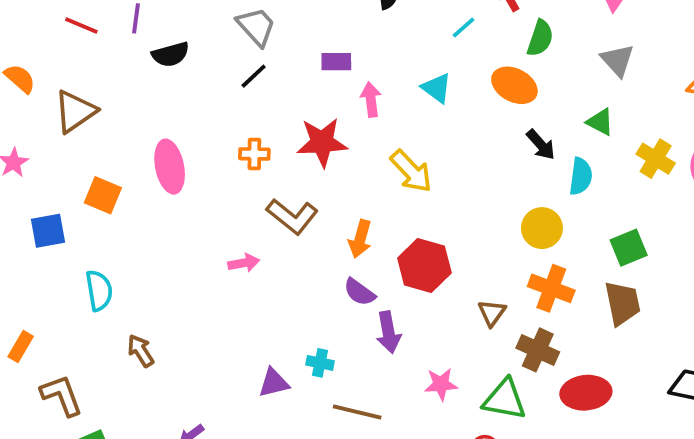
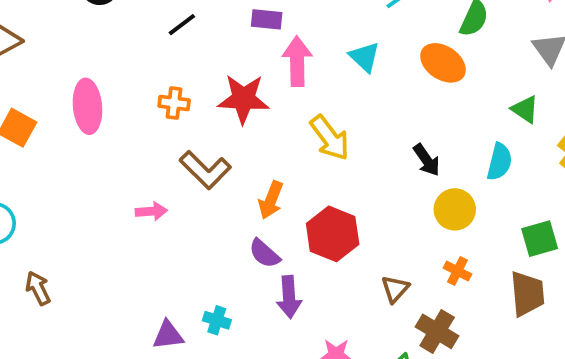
pink arrow: (371, 100) -> (297, 61), size x1.4
black arrow: (541, 145) -> (427, 160), moved
orange cross: (551, 288) -> (457, 271), size x0.6

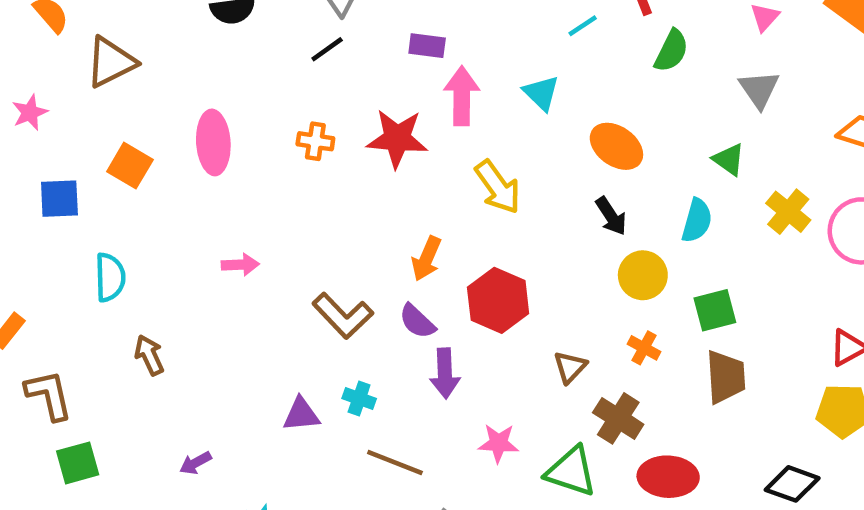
orange ellipse: (443, 63) -> (616, 146), moved
brown L-shape: (205, 170) -> (343, 316), moved
pink arrow: (151, 211) -> (240, 265), moved
green square: (540, 239) -> (715, 310), moved

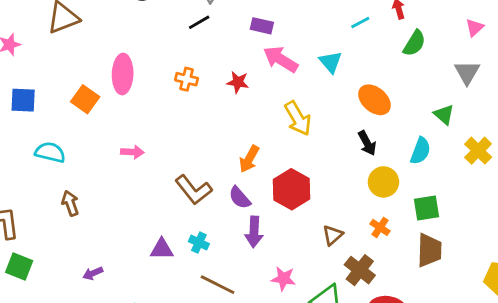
pink arrow: (462, 96) -> (281, 59), turned -64
red star: (397, 139) -> (238, 82), size x0.6
orange square: (130, 166) -> (85, 99), moved
cyan semicircle: (110, 277) -> (50, 152), turned -80
green square: (78, 463) -> (19, 267), turned 32

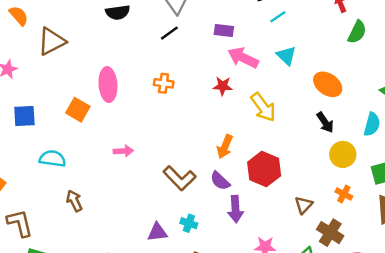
cyan line: (360, 22) -> (278, 17), moved
red star: (238, 82) -> (223, 86), moved

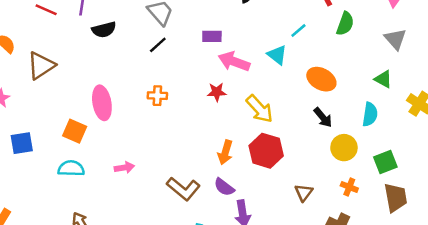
cyan line: (278, 17) -> (298, 31), moved
cyan semicircle: (52, 159) -> (71, 168), moved
red hexagon: (264, 169) -> (266, 151), moved
brown triangle: (304, 205) -> (304, 193), moved

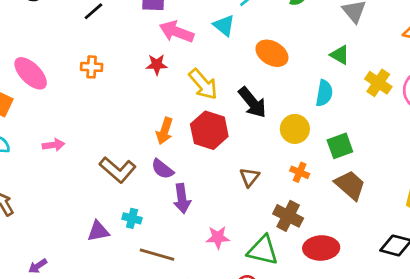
pink ellipse: (102, 103) -> (31, 73), turned -36
black arrow: (323, 117) -> (252, 102), moved, size x1.4
brown trapezoid: (396, 198) -> (350, 185), turned -40

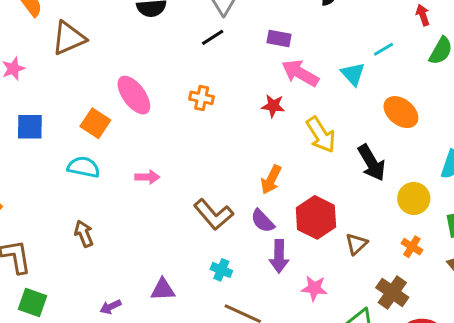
red hexagon: (209, 130) -> (316, 217), moved
purple triangle: (98, 231) -> (163, 289), moved
pink star: (218, 237) -> (314, 288), moved

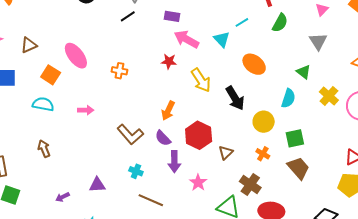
brown triangle: (69, 38) -> (29, 45), moved, size x0.7
orange cross: (202, 98) -> (119, 71), moved
pink star: (314, 288) -> (198, 183), turned 30

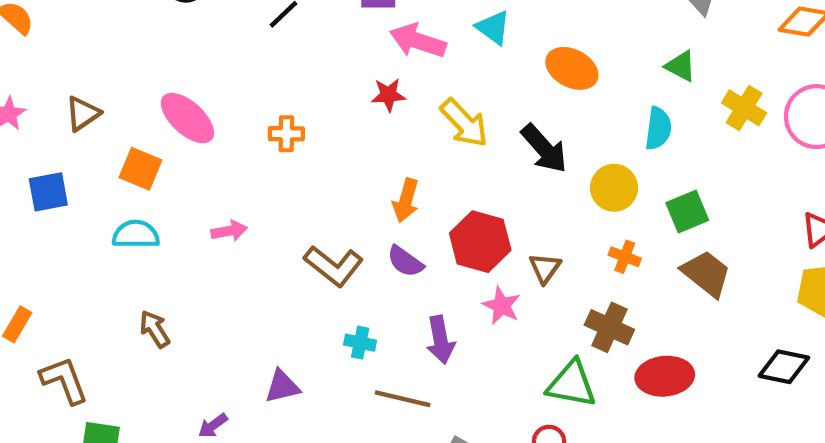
purple arrow: (174, 162) -> (440, 340), moved
pink star: (198, 183) -> (501, 306), moved

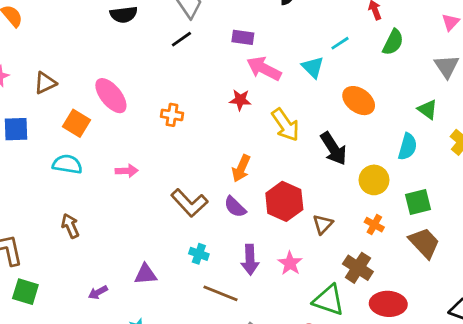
pink star: (501, 306) -> (290, 263), moved

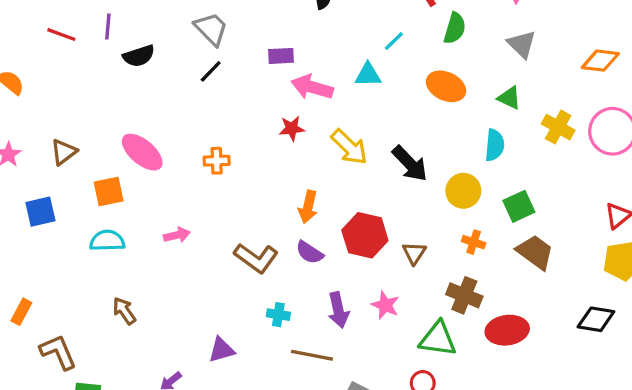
cyan triangle: (313, 67) -> (368, 75), turned -35
orange ellipse: (359, 101) -> (446, 86), moved
orange square: (76, 123) -> (109, 191), turned -32

